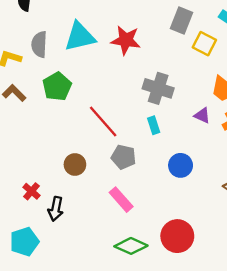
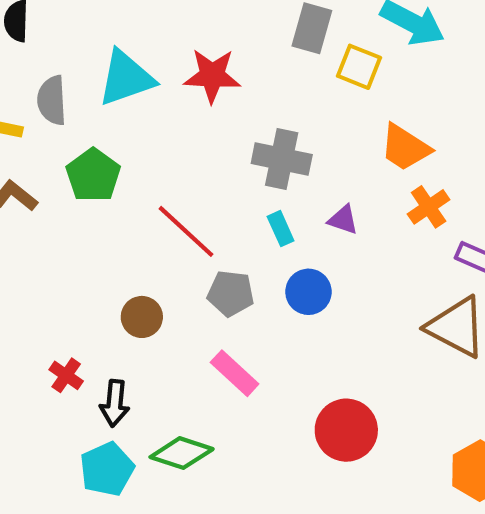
purple triangle: (202, 115) -> (343, 220), moved
blue circle: (181, 165) -> (308, 292), moved
cyan pentagon: (24, 242) -> (107, 469), moved
green diamond: (131, 246) -> (182, 453), moved

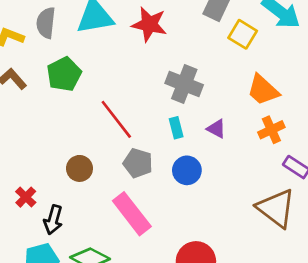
pink rectangle: (235, 373) -> (132, 214), size x1.4

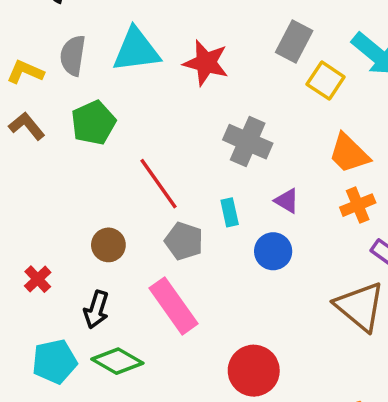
cyan rectangle: (176, 128) -> (230, 212), moved
blue circle: (187, 170) -> (273, 251), moved
black arrow: (53, 220) -> (96, 310), moved

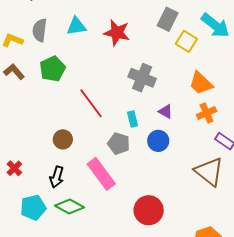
cyan triangle: (136, 50) -> (76, 26), size x0.7
gray pentagon: (184, 241) -> (119, 144), moved
red cross: (38, 279) -> (14, 168), moved

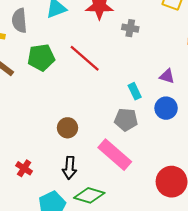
green pentagon: (53, 69) -> (41, 57), turned 30
gray cross: (142, 78) -> (130, 28), moved, size x0.6
red line: (91, 103) -> (85, 58), moved

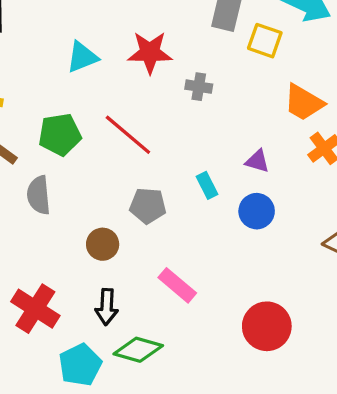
gray semicircle: (19, 21) -> (39, 195), moved
gray pentagon: (126, 120) -> (148, 206), moved
pink rectangle: (115, 155) -> (177, 285), size x0.7
red cross: (24, 168) -> (35, 309), size x1.8

